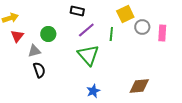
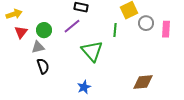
purple line: (86, 30) -> (72, 26), moved
green circle: (48, 34) -> (44, 30), moved
blue star: (93, 91) -> (84, 87), moved

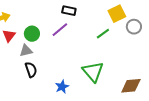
green line: (115, 30) -> (103, 34), turned 48
green triangle: (92, 51) -> (93, 72), moved
blue star: (84, 87) -> (62, 87), moved

